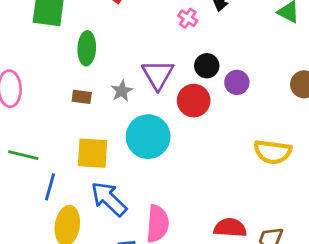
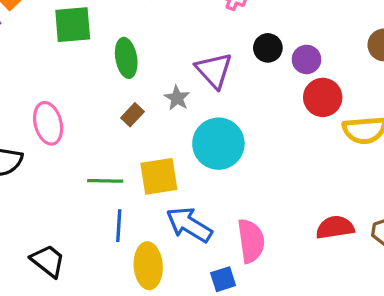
brown rectangle: (82, 97) -> (133, 115), turned -42
red circle: (194, 101) -> (323, 97), moved
green line: (23, 155) -> (105, 181), moved

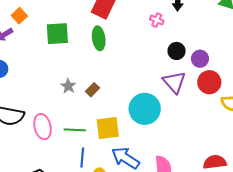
green ellipse: (126, 58) -> (99, 38), moved
purple triangle: (214, 70) -> (174, 82), moved
gray star: (177, 98) -> (68, 86), moved
pink ellipse: (48, 123) -> (43, 127), moved

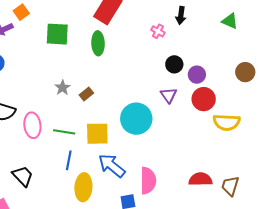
purple triangle: (174, 82) -> (169, 95), size x0.7

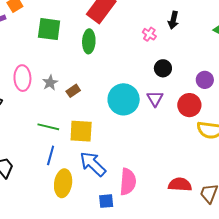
purple circle: (197, 75) -> (205, 80), moved
cyan circle: (136, 119) -> (124, 99), moved
pink ellipse: (32, 125) -> (22, 78), moved

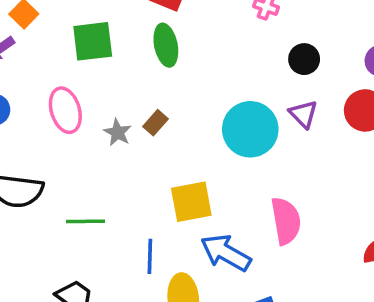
pink ellipse: (22, 78) -> (65, 110), moved
brown rectangle: (73, 91) -> (155, 123), moved
green line: (48, 127) -> (85, 221), moved
pink semicircle: (128, 182) -> (286, 221), moved

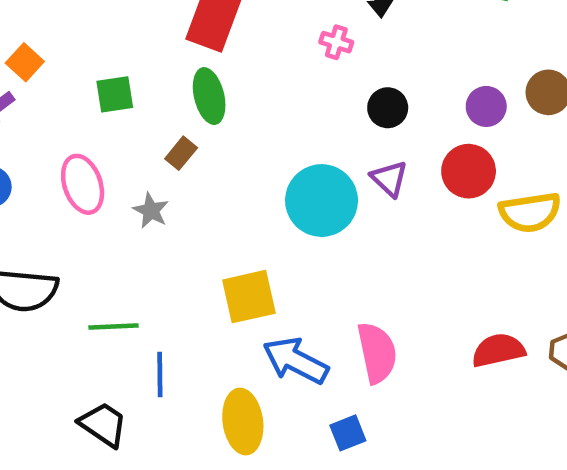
green square: (93, 41) -> (115, 94), size x0.7
brown rectangle: (155, 123) -> (181, 153), moved
pink semicircle: (286, 221) -> (377, 353), moved
blue line: (150, 256) -> (160, 375), moved

